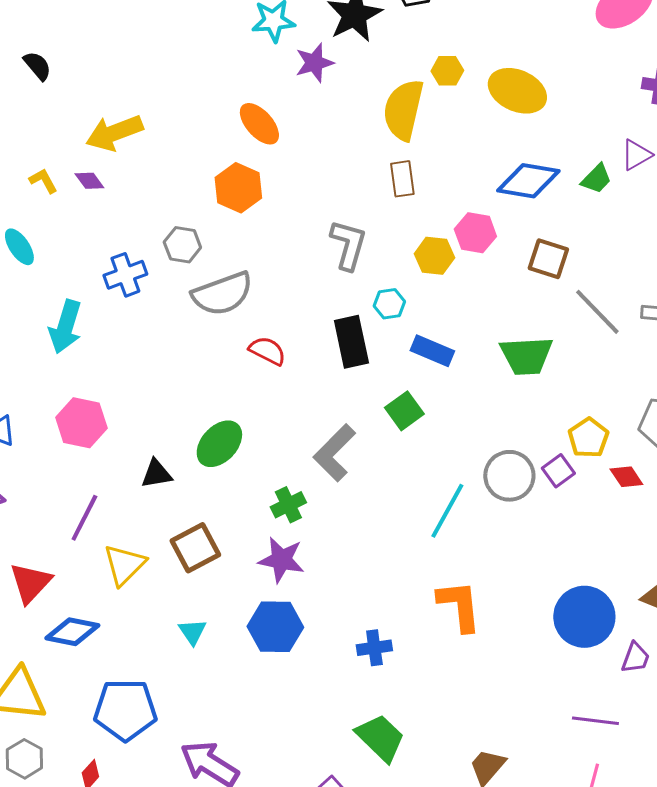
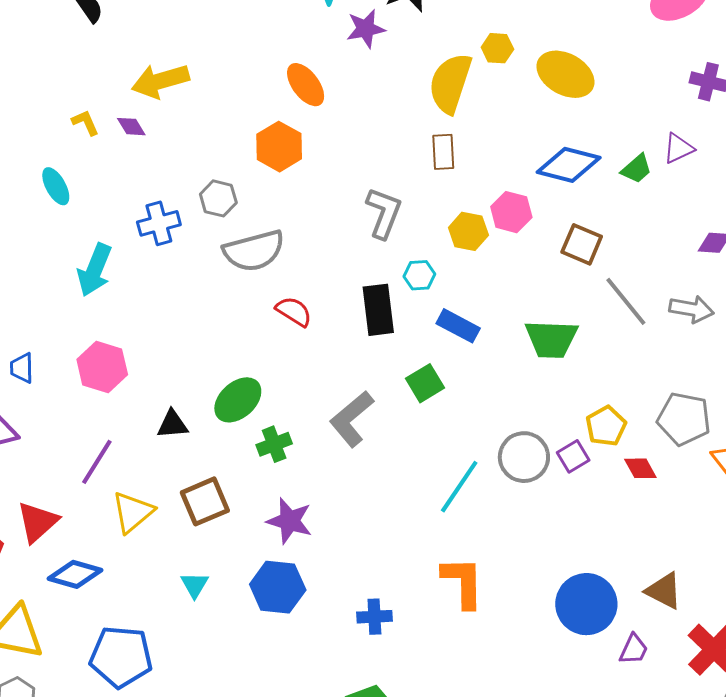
green cross: (288, 505) -> (274, 444), moved

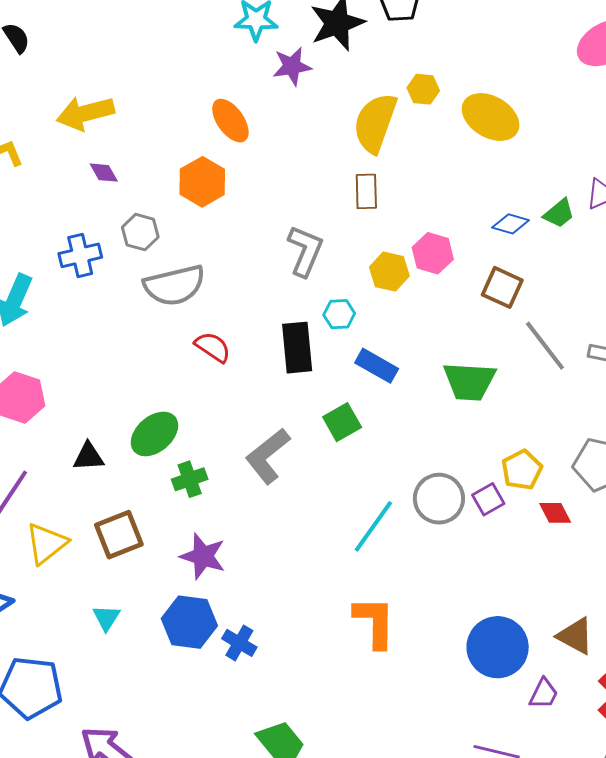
purple diamond: (131, 127) -> (104, 173), moved
blue diamond: (569, 165) -> (511, 224), moved, size x0.6
blue cross: (374, 617) -> (239, 643), moved, turned 32

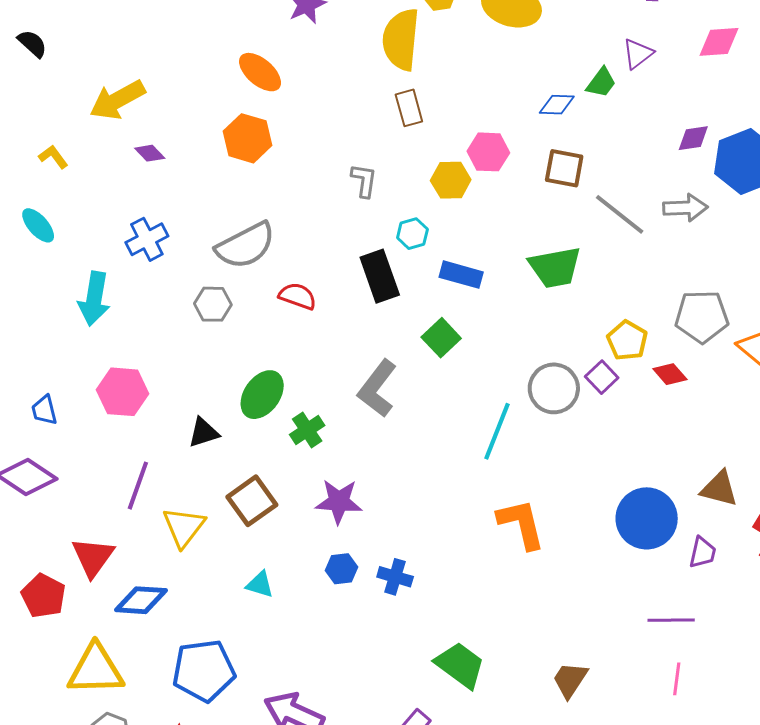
gray hexagon: (140, 232) -> (213, 304), moved
gray L-shape: (305, 251) -> (364, 180), size x0.7
cyan triangle: (106, 618) -> (260, 584), turned -32
blue hexagon: (189, 622) -> (342, 569), size x0.6

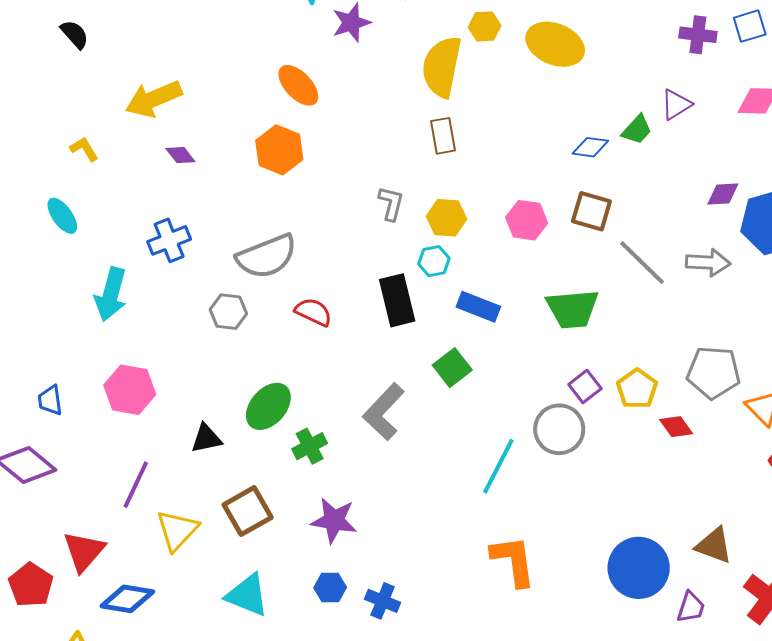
pink hexagon: (488, 152) -> (527, 220), moved
yellow hexagon: (451, 180) -> (447, 218), moved
purple square: (602, 377) -> (585, 386), moved
cyan triangle: (260, 584) -> (247, 595), size x1.6

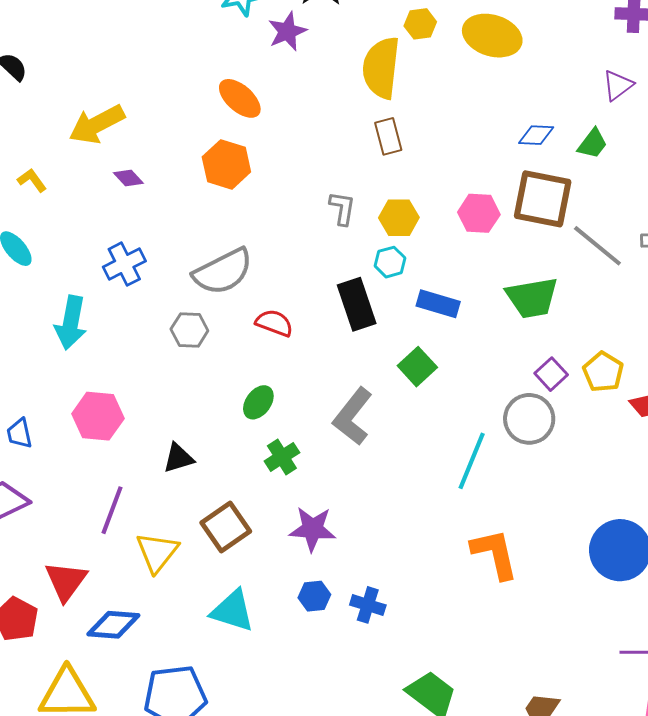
green trapezoid: (637, 130) -> (592, 144), moved
brown square: (591, 211) -> (543, 199), size x1.5
green ellipse: (268, 406) -> (258, 402), moved, size x0.7

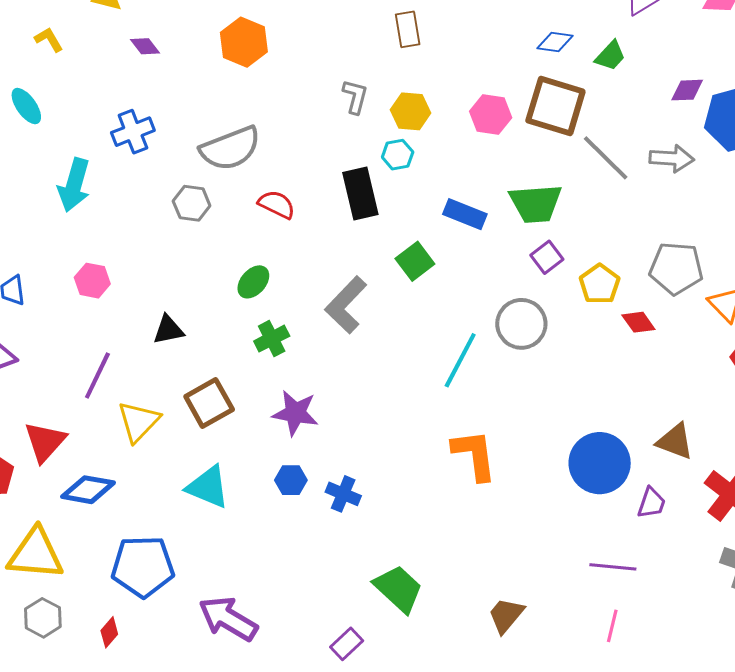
blue rectangle: (438, 304) -> (465, 214), moved
purple square: (551, 374) -> (547, 257), moved
pink hexagon: (98, 416) -> (92, 281), size x0.7

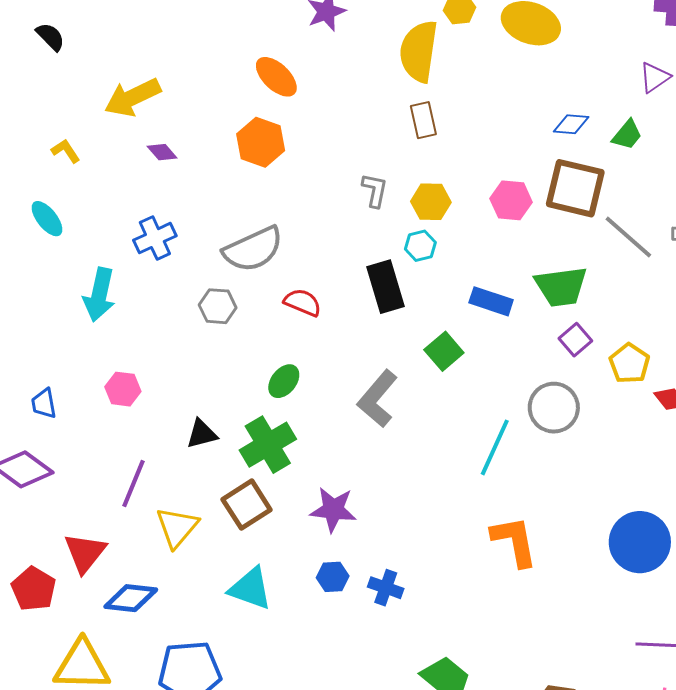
green cross: (272, 339) -> (268, 445), moved, size x1.6

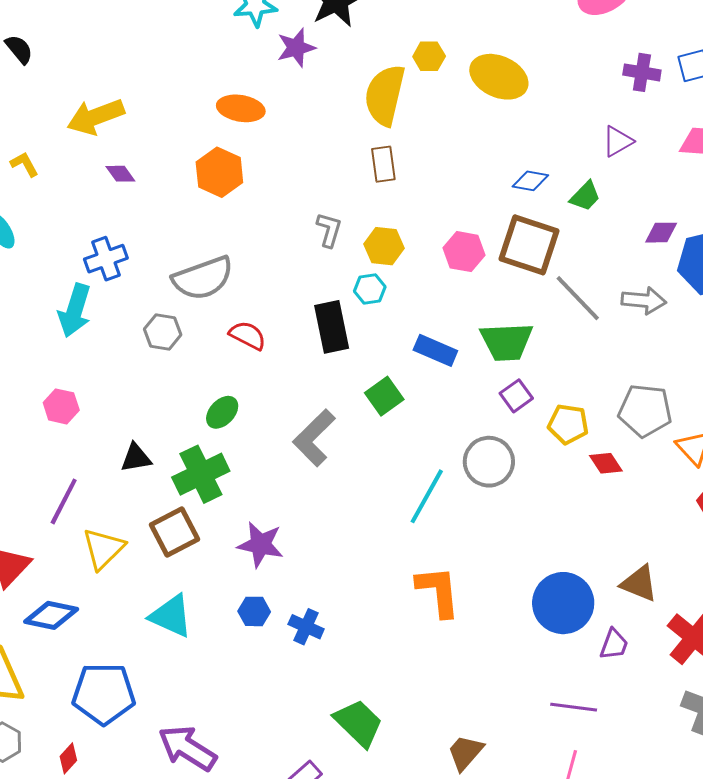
orange ellipse: (276, 77) -> (241, 108), turned -39
cyan arrow: (99, 295) -> (75, 310), moved
yellow pentagon: (629, 363) -> (568, 424), turned -30

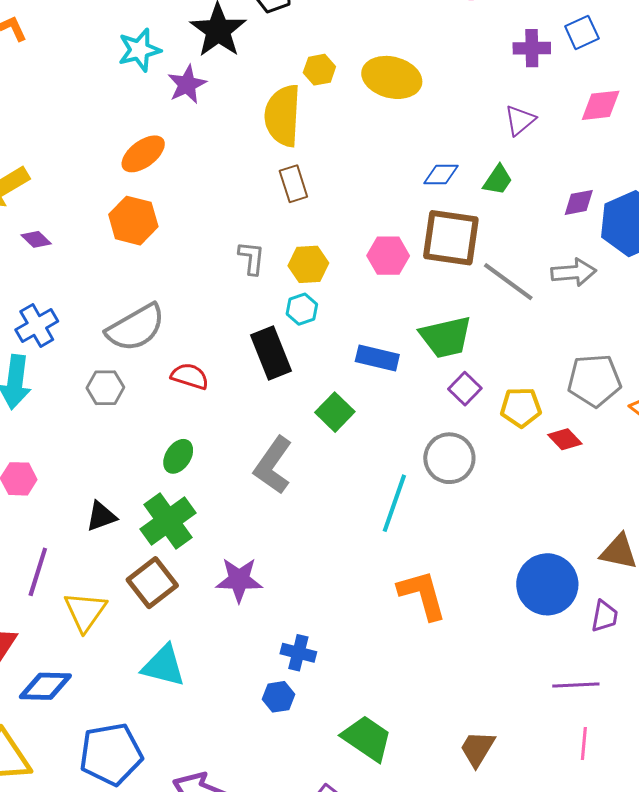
orange ellipse: (241, 108) -> (143, 154), turned -36
blue hexagon: (254, 611) -> (279, 697), moved

